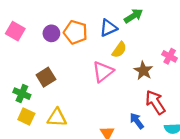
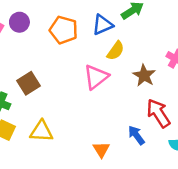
purple circle: (51, 33) -> (19, 22), moved

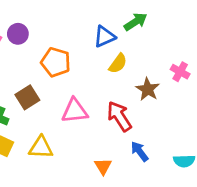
orange pentagon: (64, 30) -> (56, 62), moved
pink triangle: (96, 77) -> (75, 111), moved, turned 32
red arrow: (158, 113) -> (119, 116), moved

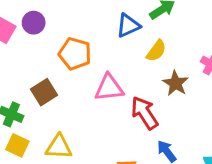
yellow semicircle: (118, 64) -> (156, 51), moved
pink triangle: (75, 111) -> (109, 88), moved

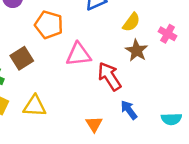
yellow semicircle: (156, 51) -> (131, 22), moved

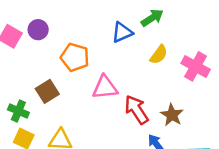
pink cross: (168, 34) -> (196, 66), size x1.5
brown star: (137, 51) -> (172, 115), moved

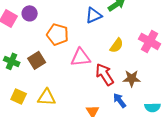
yellow semicircle: (159, 55) -> (117, 45), moved
green cross: (18, 111) -> (12, 61), moved
brown star: (172, 115) -> (132, 78), turned -30

